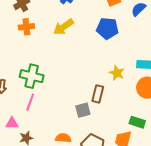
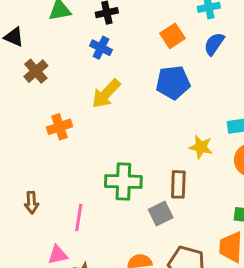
orange cross: (26, 27) -> (59, 127), moved
green cross: (32, 76) -> (123, 181), moved

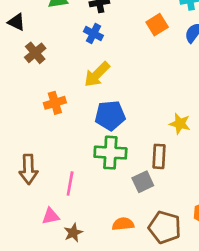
blue pentagon: (173, 82) -> (110, 115), moved
brown arrow: (31, 203) -> (28, 169), size x1.5

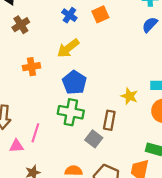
orange square: (157, 25) -> (100, 14), moved
blue pentagon: (110, 115) -> (74, 82), turned 30
gray square: (143, 182) -> (94, 139), turned -35
pink triangle: (51, 216) -> (16, 146), moved

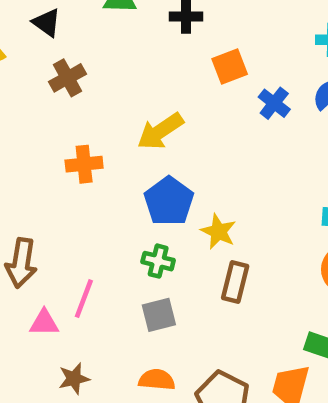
blue cross: (69, 15) -> (274, 103), moved
yellow star: (129, 96) -> (218, 232), moved
green cross: (71, 112) -> (158, 261), size x0.6
gray square: (94, 139) -> (159, 315), moved, turned 35

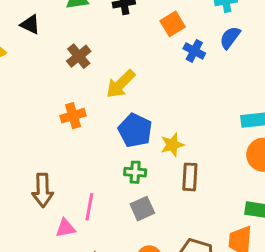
orange square: (230, 67) -> (173, 24), moved
brown cross: (68, 78) -> (79, 56), moved
yellow star: (218, 232) -> (172, 145), turned -30

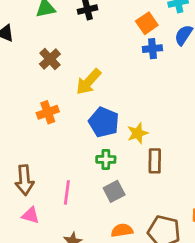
orange square: (173, 24) -> (147, 23), moved
blue cross: (194, 51) -> (152, 49), turned -30
pink triangle: (65, 228) -> (30, 215), moved, turned 30

